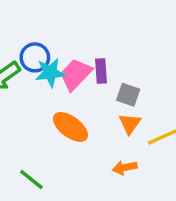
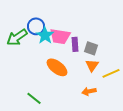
purple rectangle: (101, 71) -> (75, 44), moved
cyan star: (50, 73) -> (45, 35), turned -30
pink trapezoid: (76, 74) -> (60, 36), turned -125

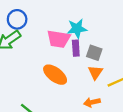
blue circle: (36, 26) -> (17, 19), moved
cyan star: (45, 35) -> (77, 29), moved, turned 30

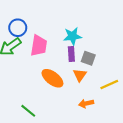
pink trapezoid: (59, 39) -> (39, 46), moved, turned -90
orange triangle: (95, 72) -> (80, 75), moved

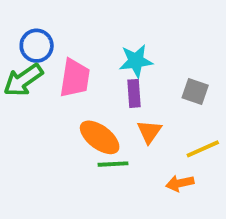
gray square: (88, 58) -> (195, 92), moved
orange arrow: (86, 103) -> (180, 183), moved
green line: (28, 111) -> (113, 164), moved, turned -42

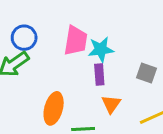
pink trapezoid: (75, 78) -> (76, 41), moved
orange ellipse: (100, 137) -> (54, 108), moved, turned 68

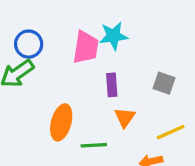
cyan star: (101, 49) -> (113, 36), moved

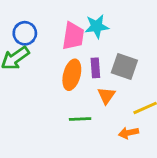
gray square: (164, 83) -> (124, 66), moved, size x1.4
orange ellipse: (61, 122) -> (72, 75), moved

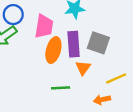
pink trapezoid: (73, 36) -> (44, 26), moved
purple rectangle: (95, 68) -> (74, 44), size x1.5

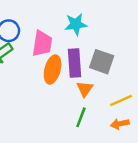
green line: (61, 88) -> (81, 117), moved, turned -66
orange arrow: (102, 100) -> (120, 124), moved

